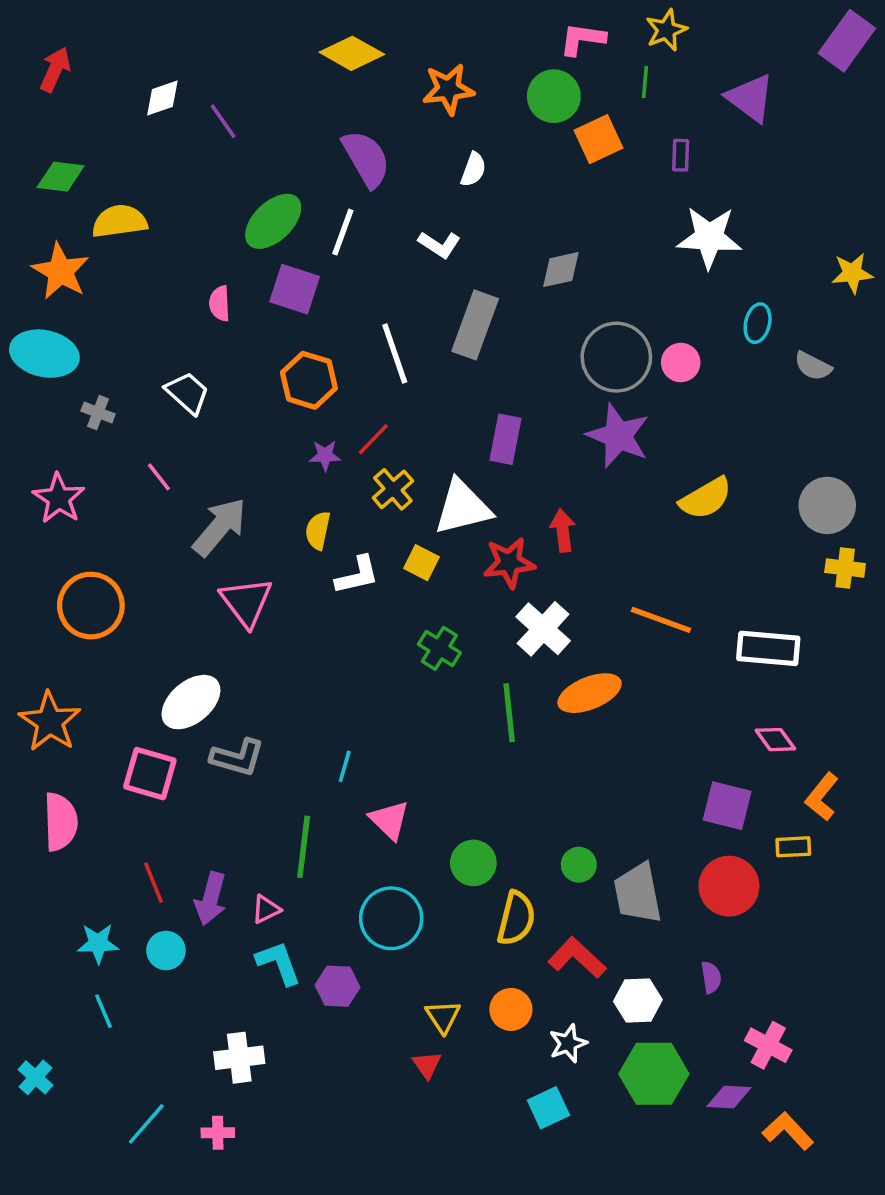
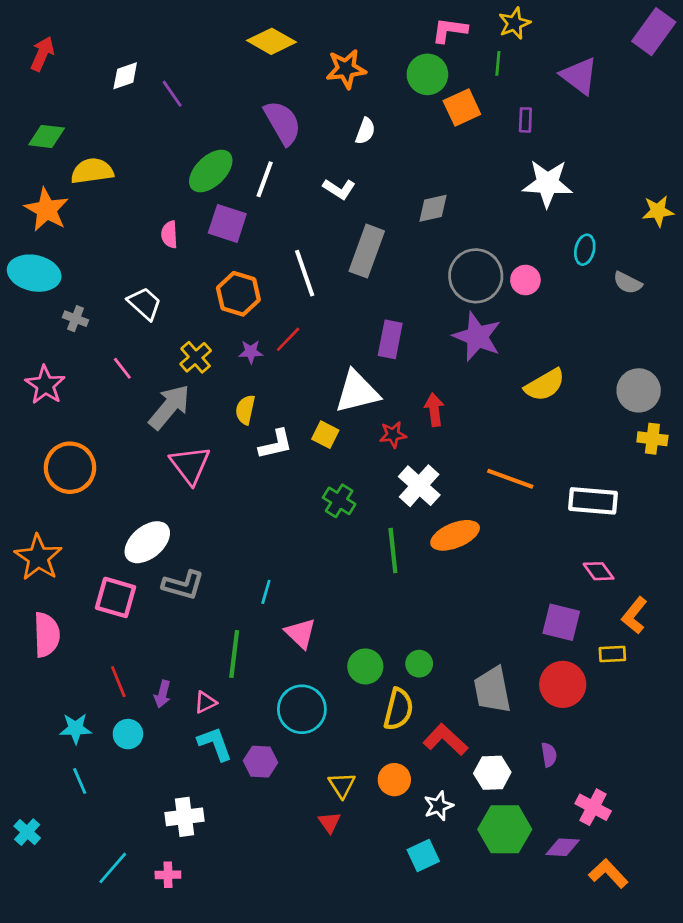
yellow cross: (393, 489) -> (196, 357), moved
red star: (509, 563) -> (393, 435), size x0.7
green circle: (579, 865) -> (419, 664), moved
purple arrow: (211, 899) -> (162, 694), size x0.7

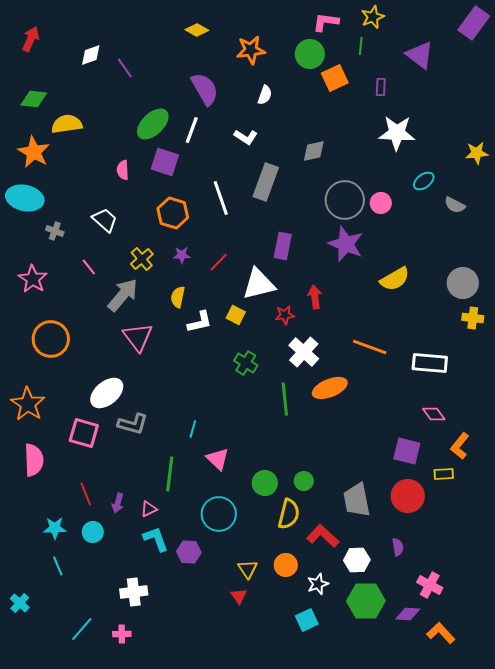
yellow diamond: (271, 41) -> (197, 30), size x0.7
cyan ellipse: (585, 250) -> (424, 181), turned 40
red line: (288, 339) -> (219, 262), moved

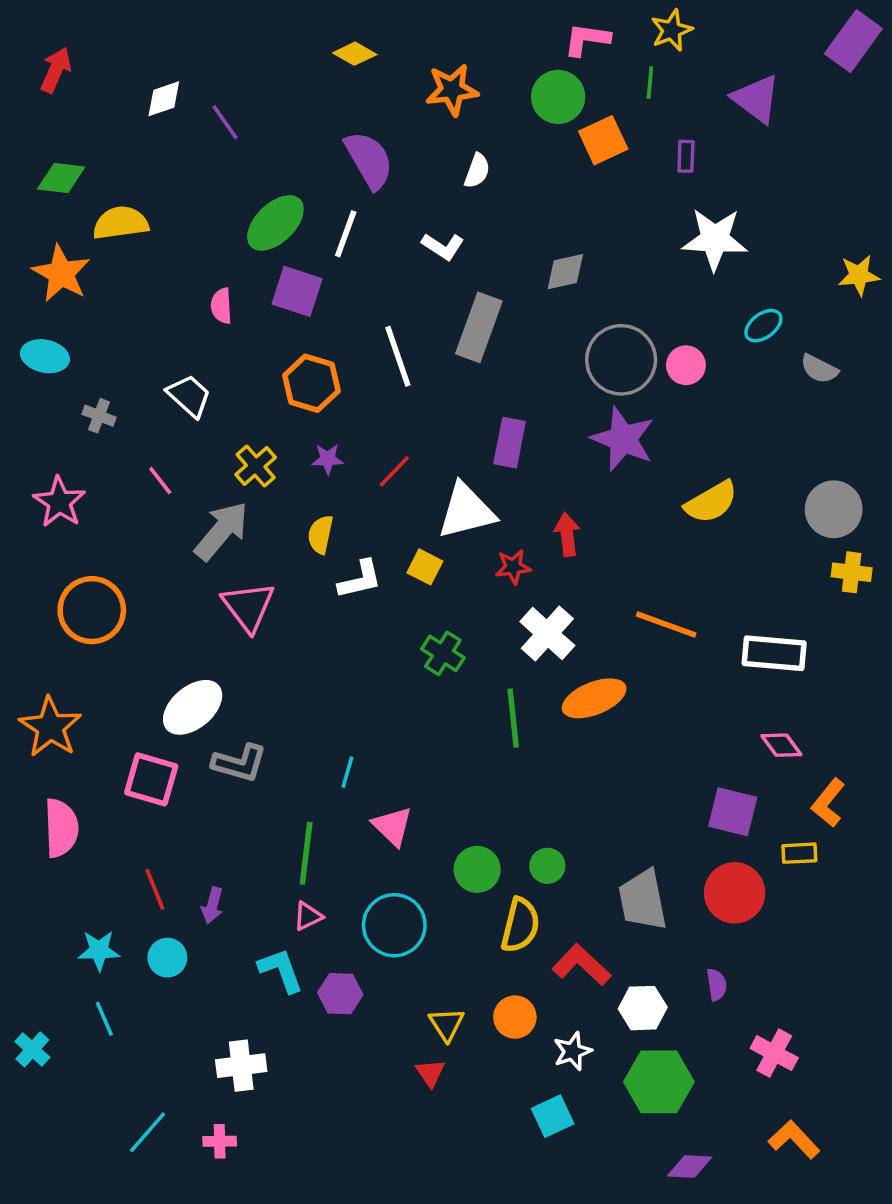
cyan ellipse: (25, 198) -> (45, 356), size x0.7
pink triangle: (149, 509) -> (308, 916), moved
cyan cross: (20, 603) -> (32, 1049), moved
purple diamond: (408, 614) -> (690, 1166), moved

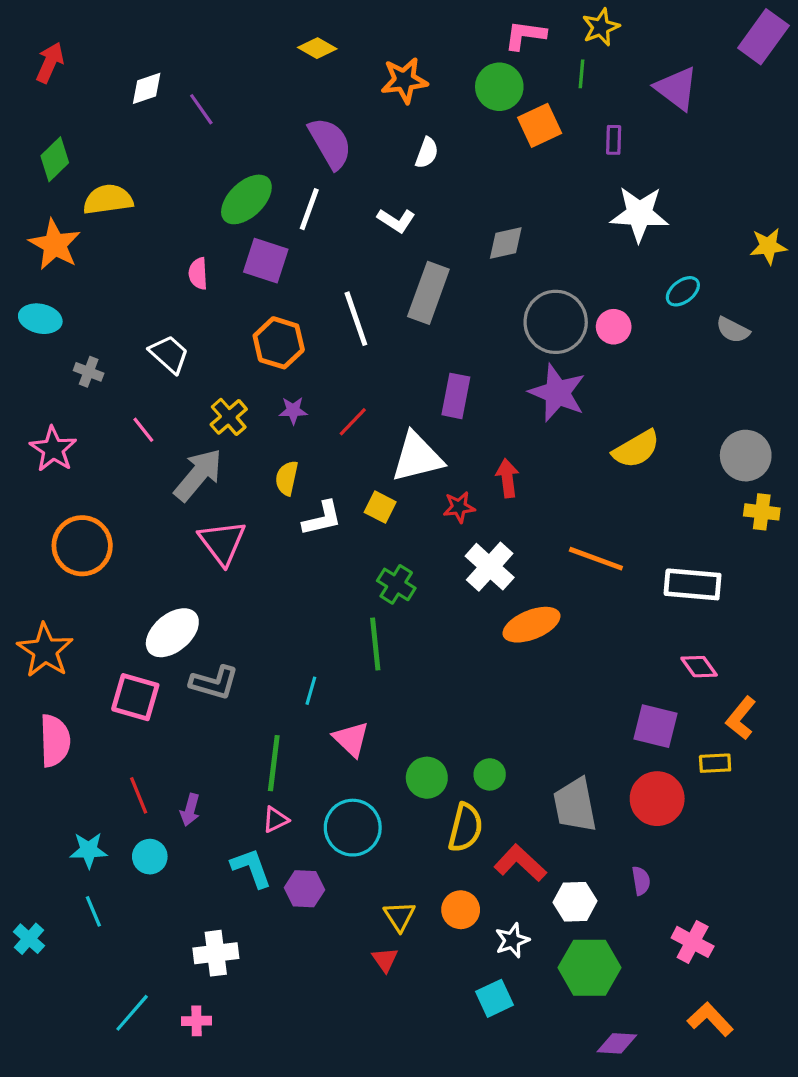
green diamond: (61, 178) -> (55, 159), turned -51
green line: (513, 718) -> (375, 644), moved

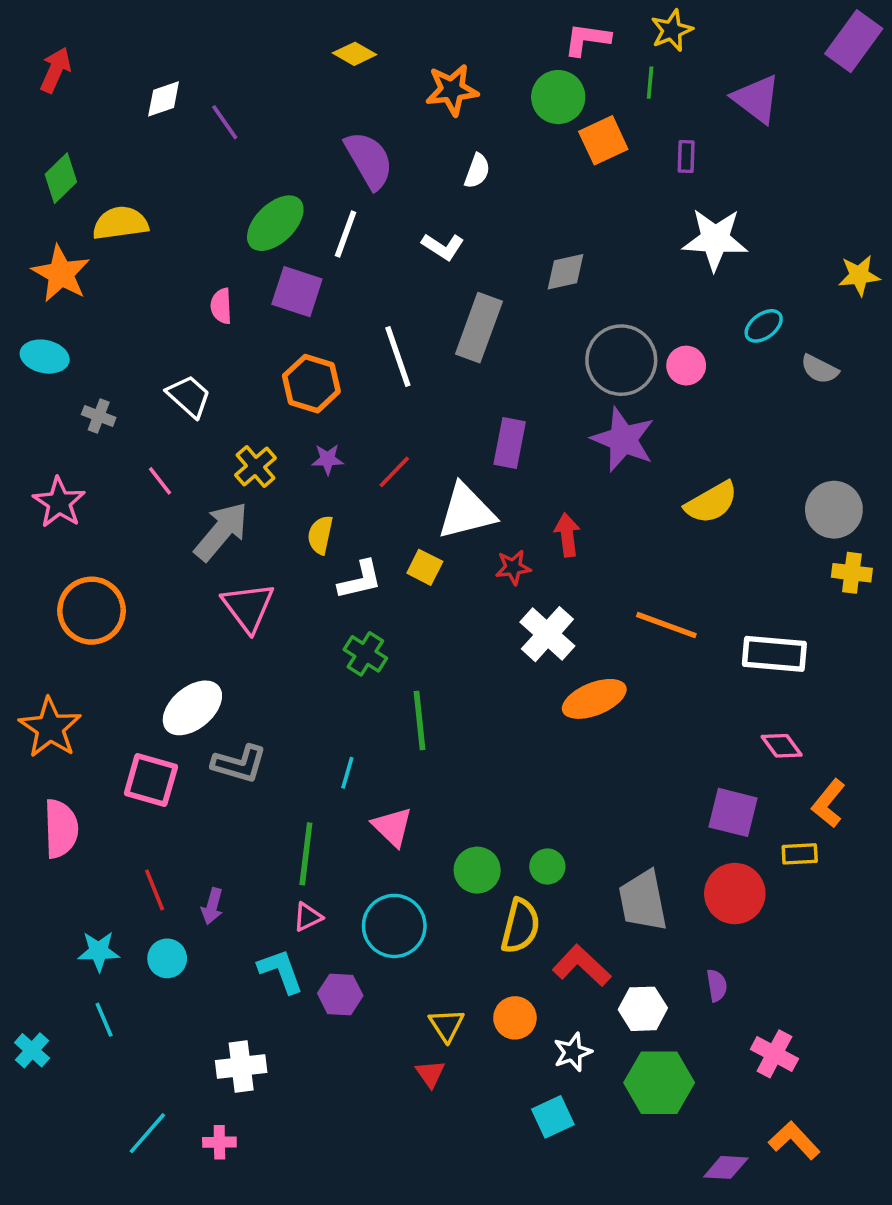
green cross: (396, 584) -> (365, 654), moved
purple diamond: (617, 1043) -> (726, 1167), moved

